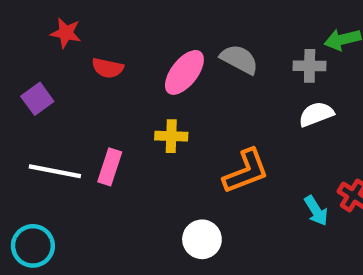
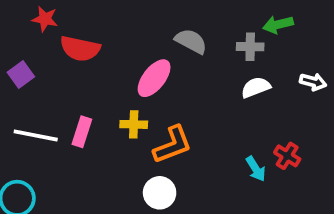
red semicircle: (108, 68) -> (80, 49), size x1.5
pink ellipse: (184, 72) -> (154, 78), moved
yellow cross: (171, 136) -> (134, 124), moved
orange L-shape: (246, 171) -> (173, 145), moved

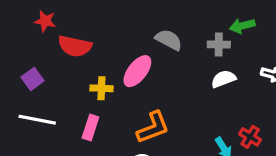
purple square: (21, 74) -> (33, 79), moved
yellow cross: (134, 124) -> (101, 88), moved
pink rectangle: (82, 132) -> (90, 127), moved

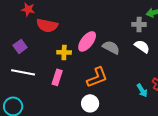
gray semicircle: (169, 40) -> (111, 47), moved
white semicircle: (223, 79) -> (142, 46), turned 56

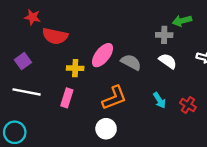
cyan arrow: (142, 90) -> (159, 100), moved

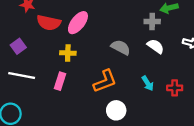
pink ellipse: (102, 55) -> (78, 23), moved
red cross: (188, 105) -> (175, 88), turned -32
white circle: (106, 129) -> (116, 110), moved

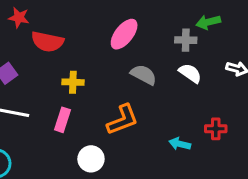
pink ellipse: (78, 23) -> (124, 34), moved
cyan arrow: (148, 83) -> (180, 144), moved, turned 136
white circle: (116, 110) -> (91, 159), moved

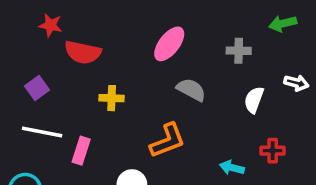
green arrow: (208, 22) -> (283, 24), moved
white semicircle: (190, 73) -> (254, 100), moved, turned -105
pink rectangle: (62, 120) -> (81, 151), moved

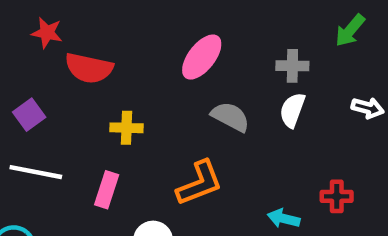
green arrow: (283, 24) -> (350, 30), turned -36
white semicircle: (254, 100) -> (292, 110), moved
pink rectangle: (81, 151) -> (107, 190), moved

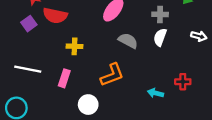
purple square: (29, 115) -> (29, 24), moved

